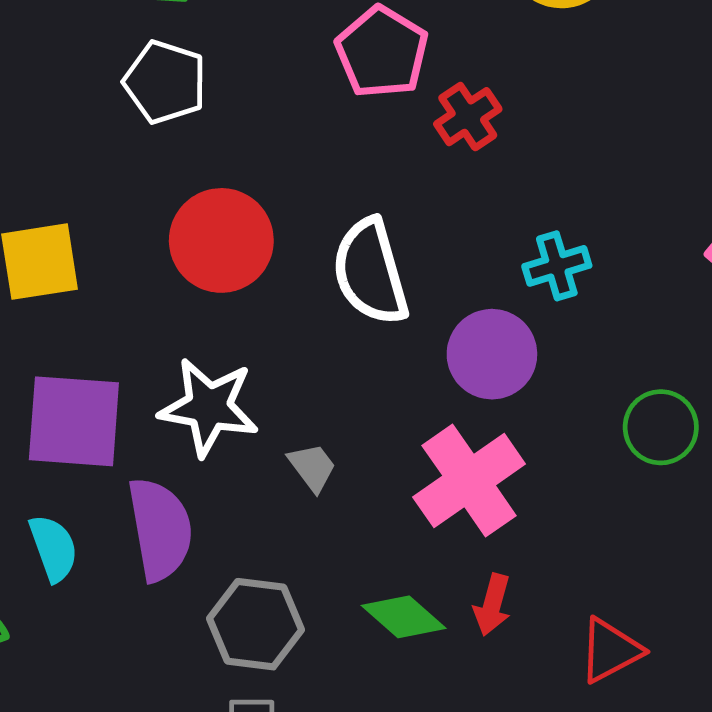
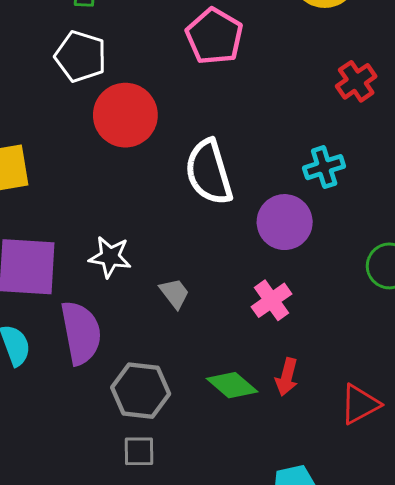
red cross: (468, 117) -> (356, 81), moved
red circle: (221, 240) -> (125, 115), moved
white star: (209, 407) -> (110, 257), size x0.7
pink cross: (469, 481) -> (271, 300), size x0.6

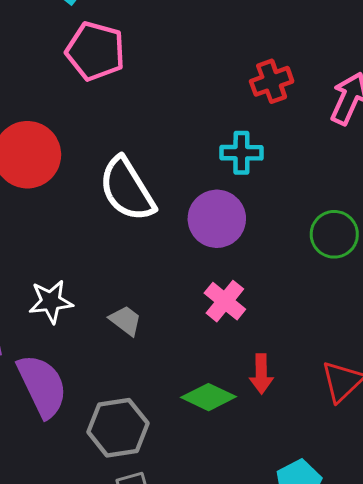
red cross: (356, 81) -> (272, 81), moved, turned 30
cyan cross: (324, 167) -> (241, 153), turned 33

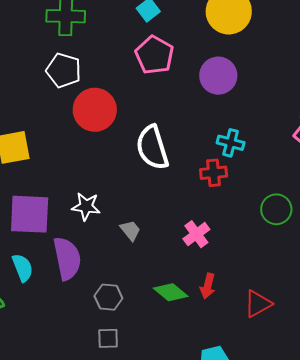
red cross: (272, 81) -> (214, 173), moved
purple circle: (217, 219) -> (218, 76), moved
gray hexagon: (118, 428) -> (108, 297), size x0.7

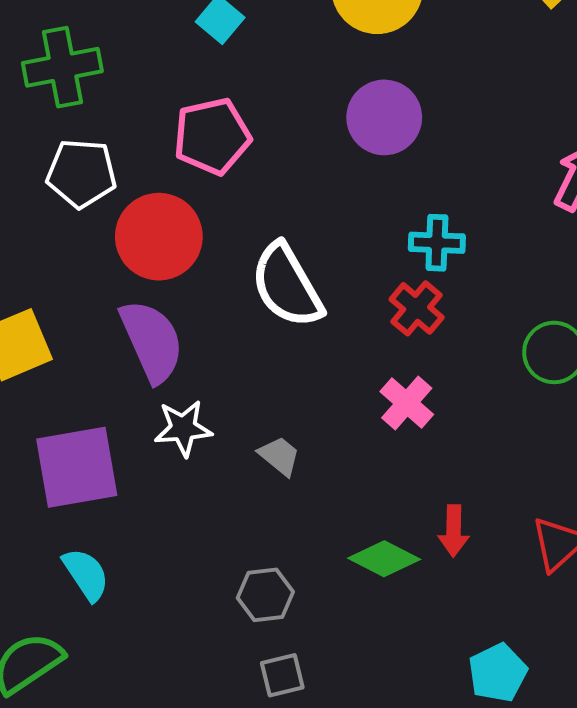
pink pentagon: (154, 55) -> (212, 136), moved, turned -30
red cross: (214, 173) -> (417, 308), turned -32
pink cross: (196, 234) -> (407, 403), moved
purple semicircle: (67, 258) -> (152, 341), moved

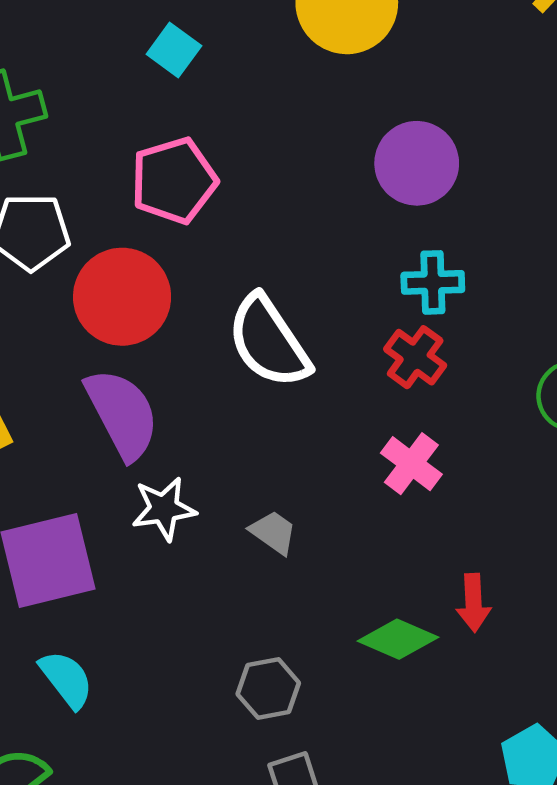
purple circle: (384, 117) -> (417, 163), moved

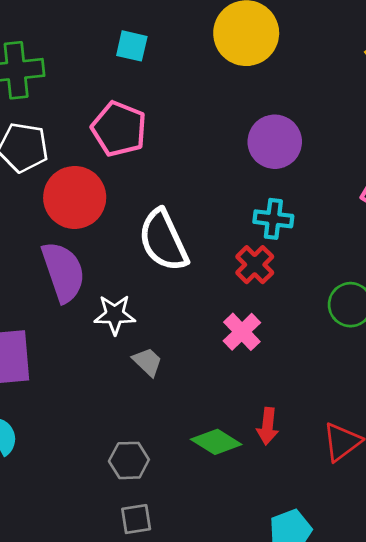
cyan square: (174, 50) -> (132, 46), turned -32
pink pentagon: (174, 181) -> (119, 129), turned 30
white star: (164, 509) -> (115, 315), moved

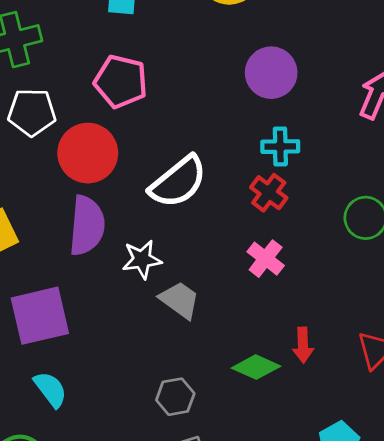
white semicircle: (163, 240) -> (178, 182), turned -96
purple semicircle: (63, 272) -> (87, 226), turned 32
gray trapezoid: (148, 362) -> (180, 300), size x1.4

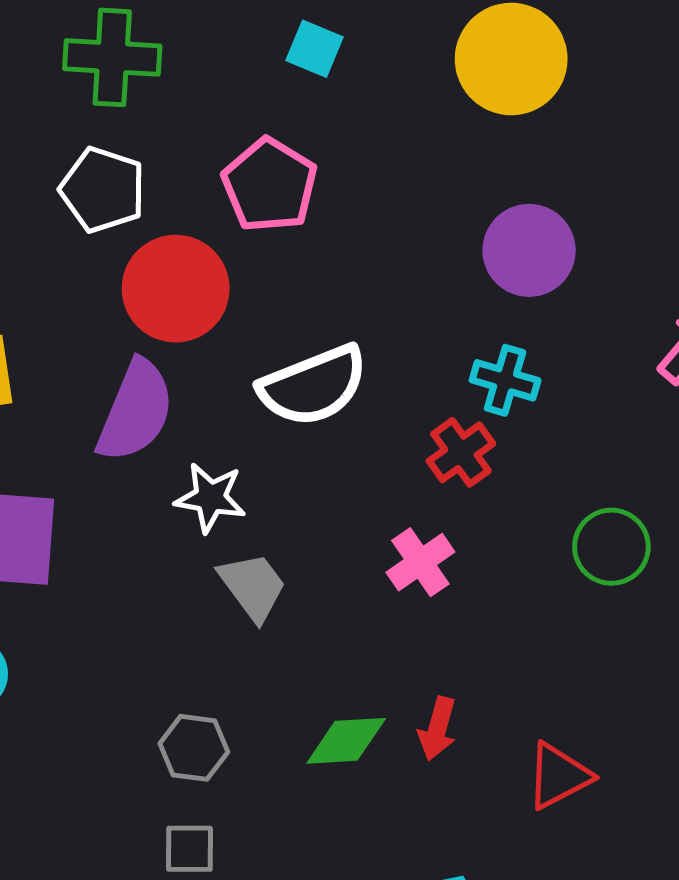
green diamond: (256, 367) -> (346, 741), turned -45

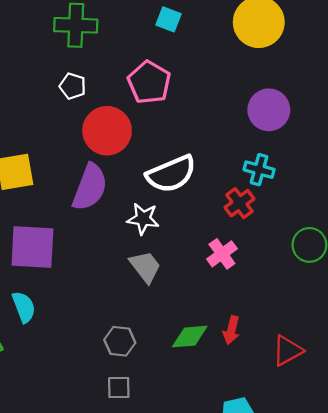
white pentagon: (103, 190) -> (73, 86), size x0.7
white star: (210, 498) -> (143, 219), moved

